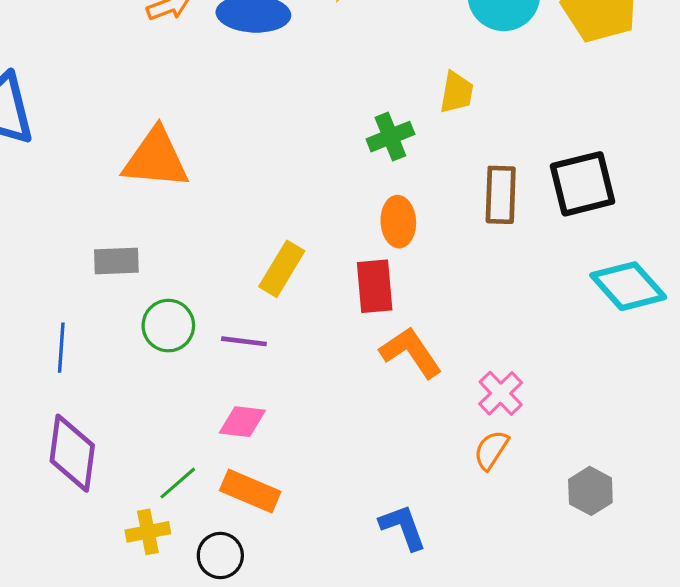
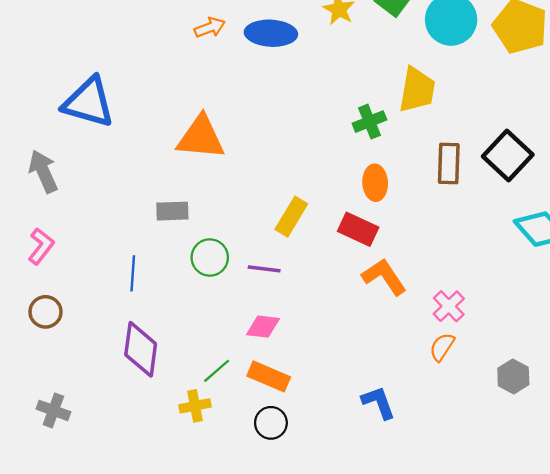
yellow trapezoid: (457, 92) -> (417, 90), size x1.5
black square: (583, 184) -> (508, 156), turned -33
red rectangle: (375, 286) -> (358, 229), turned -60
black circle: (220, 556) -> (271, 423), moved

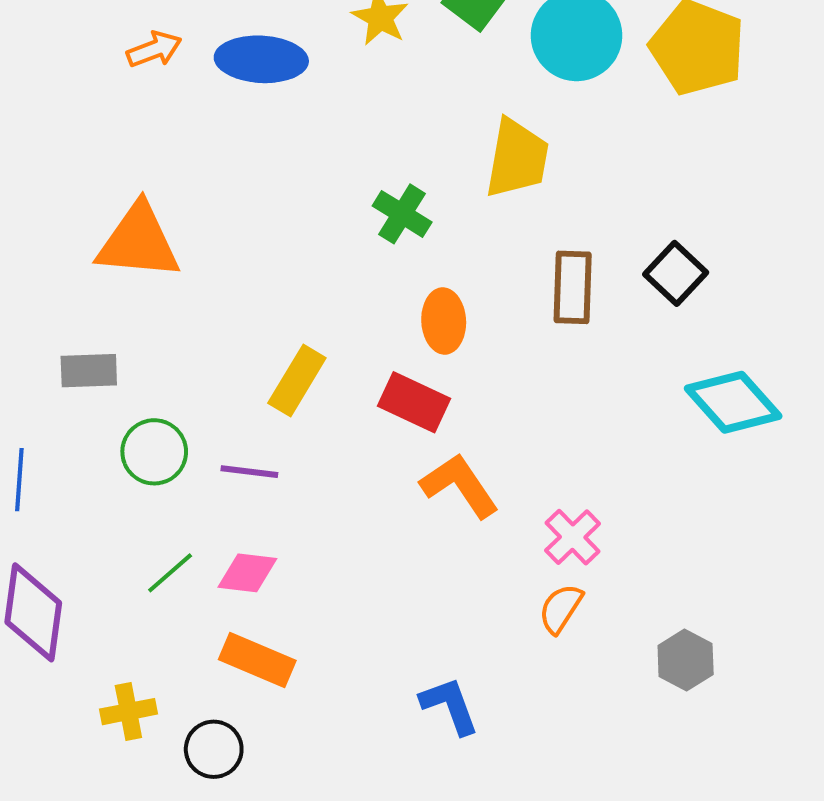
green cross: (369, 122) -> (402, 214), moved, turned -36
black square: (508, 156) -> (676, 273), size x0.7
green line: (217, 371) -> (170, 573), moved
black circle: (271, 423) -> (214, 749), moved

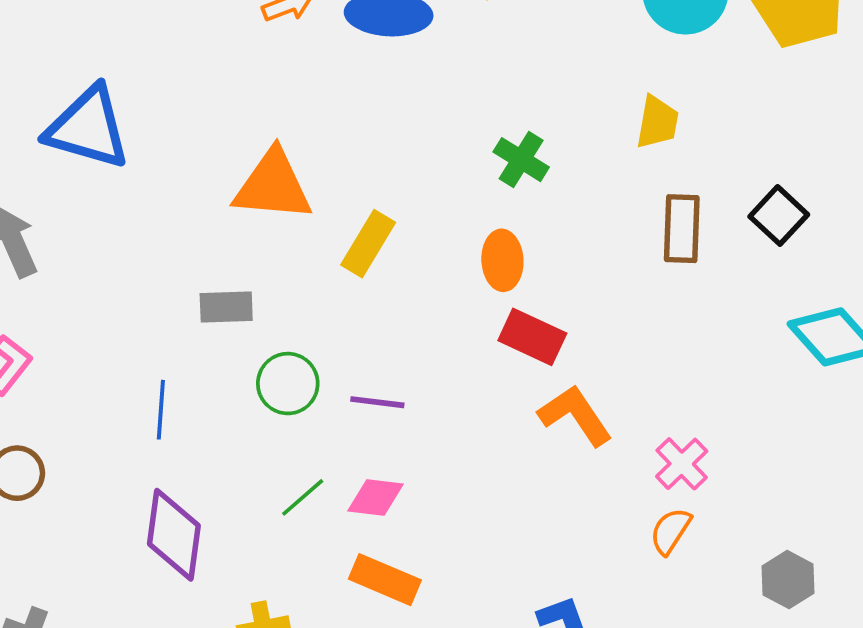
yellow trapezoid: (517, 158) -> (657, 122), moved, size x0.7
orange ellipse: (444, 321) -> (502, 260), moved
yellow rectangle: (297, 380) -> (368, 244), moved

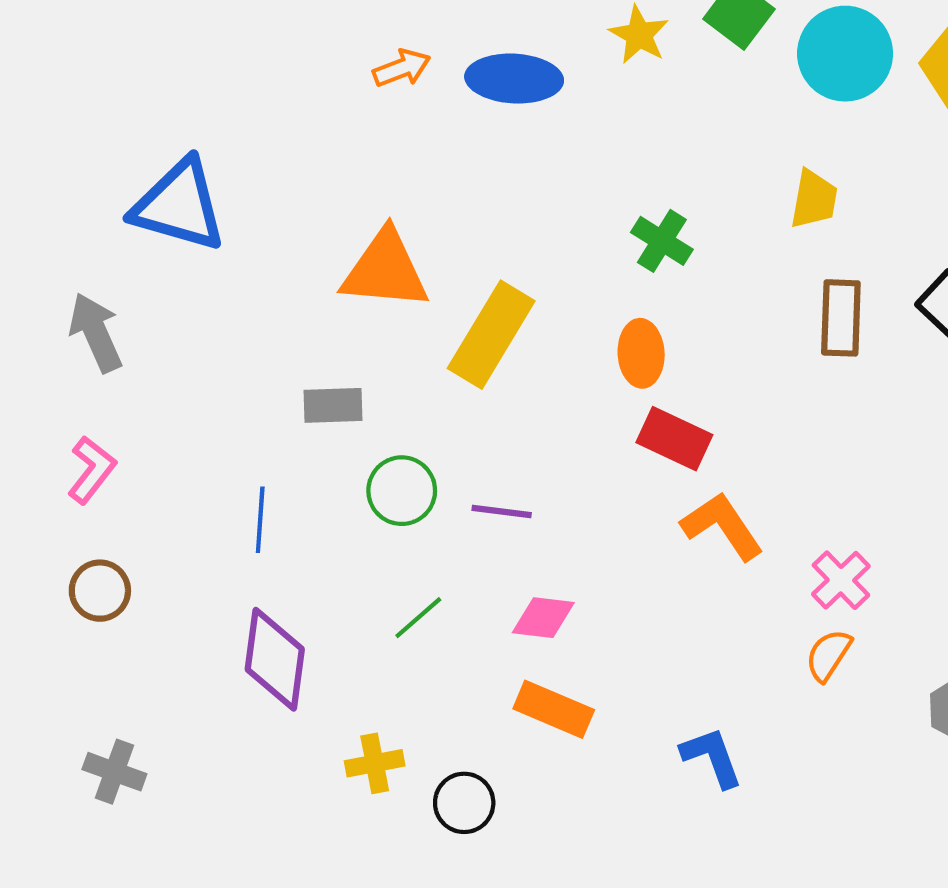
yellow rectangle: (368, 244) -> (491, 335), size x1.4
pink diamond: (376, 497) -> (543, 618), moved
orange rectangle: (385, 580) -> (554, 709), moved

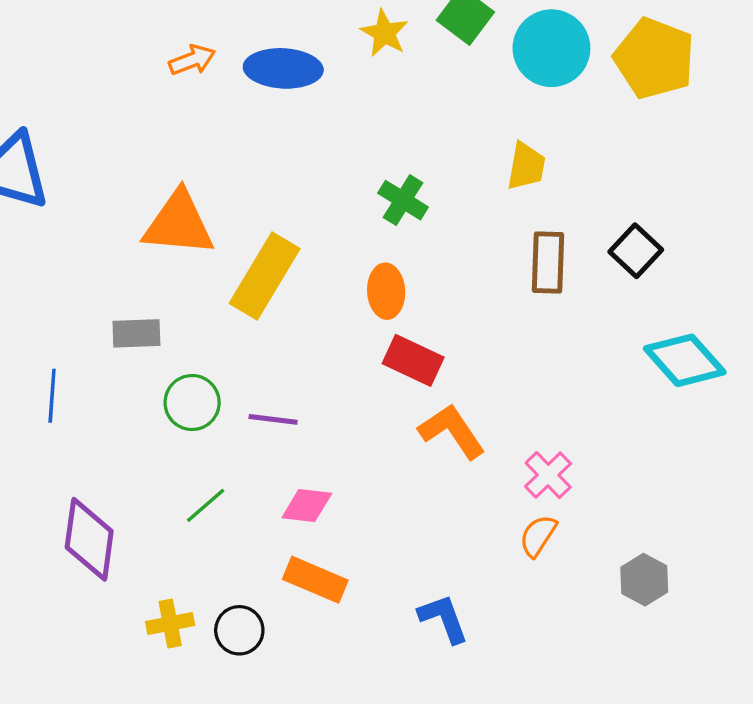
blue line: (260, 520) -> (52, 396), moved
black circle: (464, 803) -> (239, 630), moved

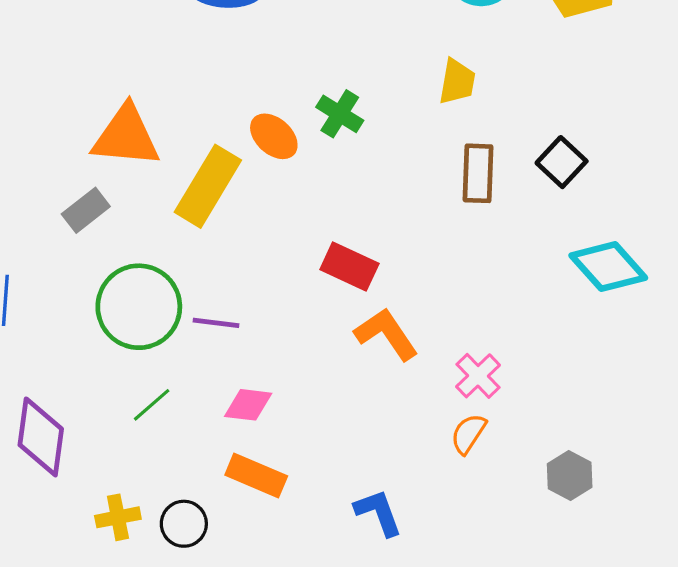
orange ellipse: (386, 291) -> (274, 136), moved, turned -45
gray rectangle: (136, 333) -> (86, 210), moved, turned -36
green circle: (192, 403) -> (139, 307), size x1.6

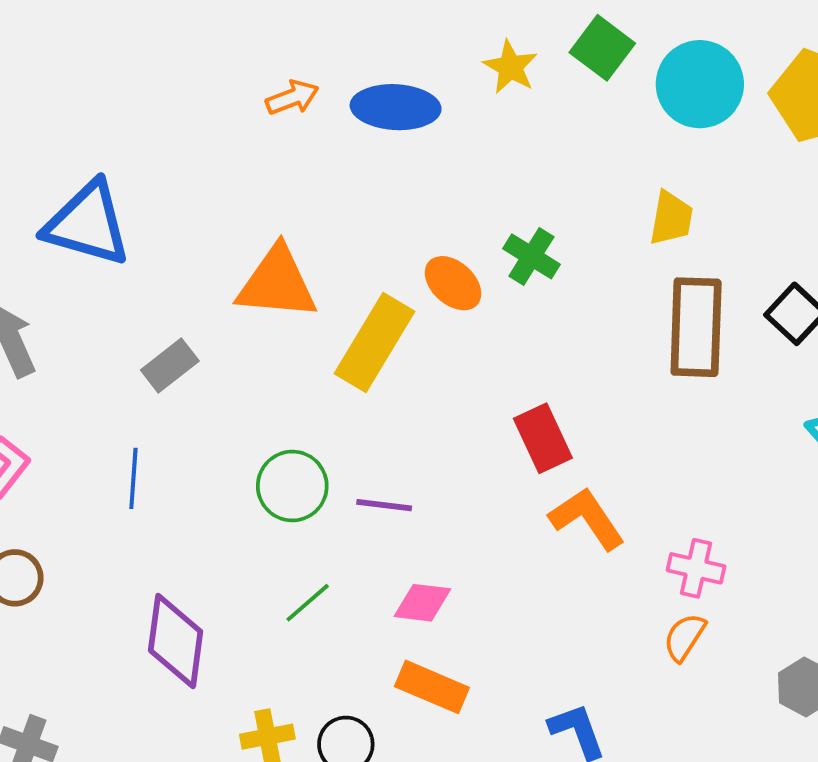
brown rectangle: (478, 173) -> (696, 327), size x1.4
gray rectangle: (86, 210) -> (170, 365), moved
red rectangle: (349, 267) -> (543, 438), turned 40
green circle: (139, 307) -> (292, 486), size x0.7
pink cross: (478, 376) -> (696, 568), turned -33

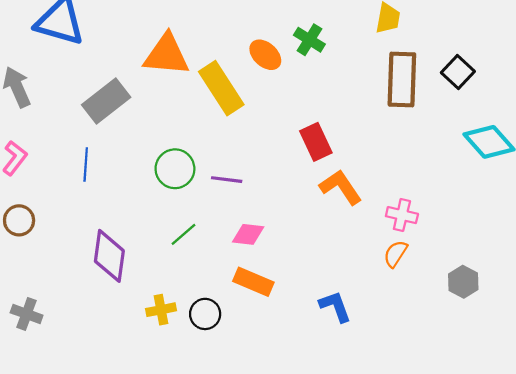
yellow rectangle: (375, 343) -> (221, 88), turned -64
gray rectangle: (170, 365) -> (106, 101), size x1.5

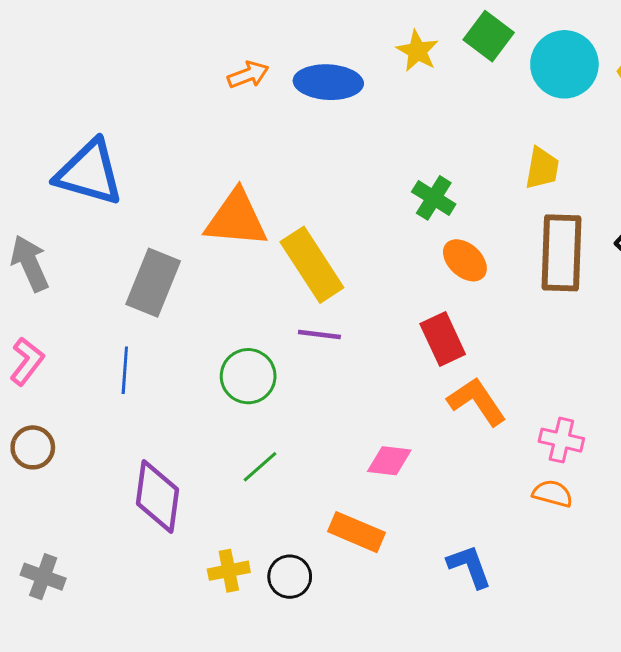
orange ellipse: (265, 55) -> (465, 260), moved
gray rectangle: (106, 101) -> (153, 283), turned -30
purple line: (227, 180) -> (319, 335), moved
pink diamond: (248, 234) -> (389, 461), moved
orange semicircle: (395, 254) -> (553, 493), turned 72

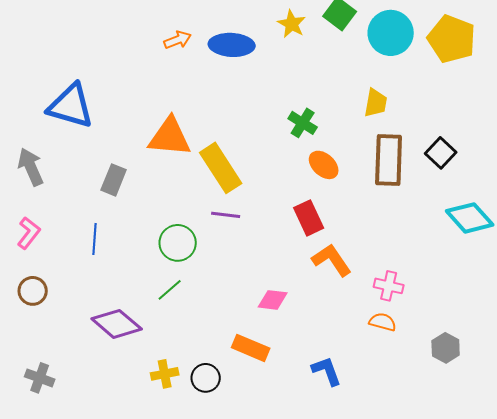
gray rectangle: (153, 283) -> (114, 180), size x0.7
green line: (260, 467) -> (170, 290), moved
purple diamond: (158, 496) -> (117, 324), turned -57

